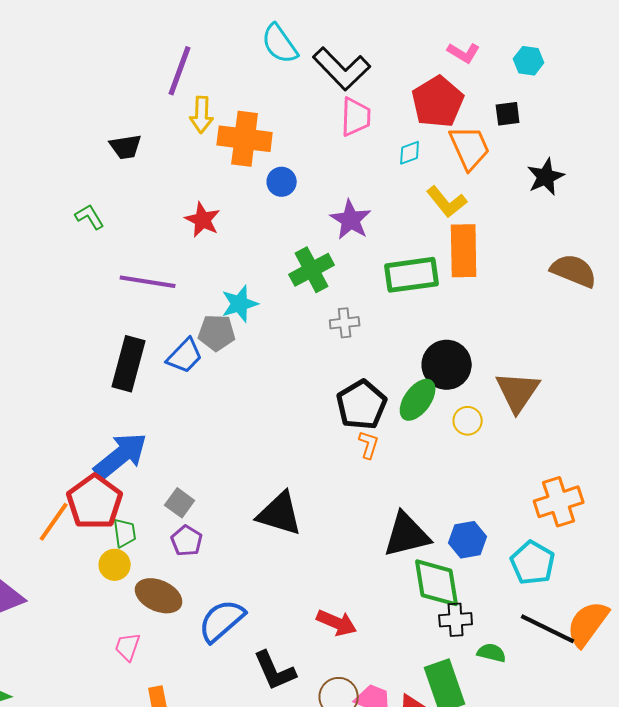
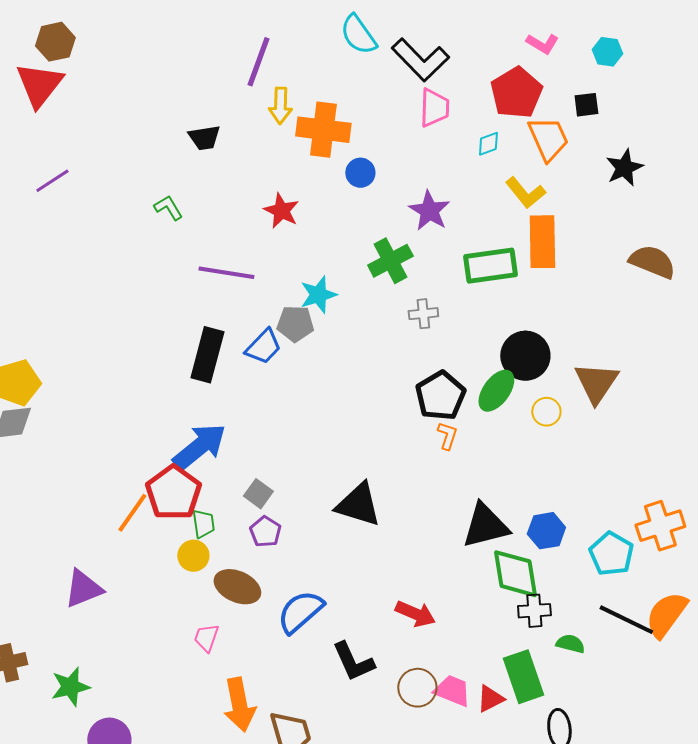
orange cross: (559, 502) -> (660, 526), moved

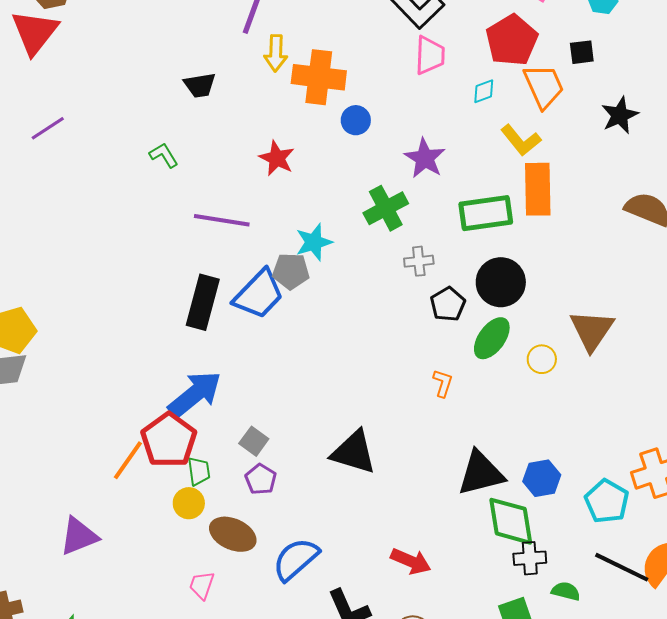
blue trapezoid: (263, 347) -> (259, 294), size x1.4
black circle: (525, 356) -> (501, 282), moved
black pentagon: (440, 396) -> (448, 304), moved, size x0.7

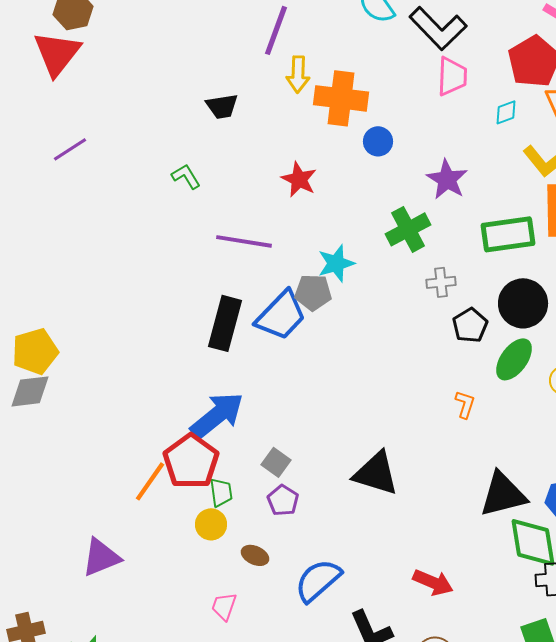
brown ellipse: (233, 534) -> (255, 555), size x0.6

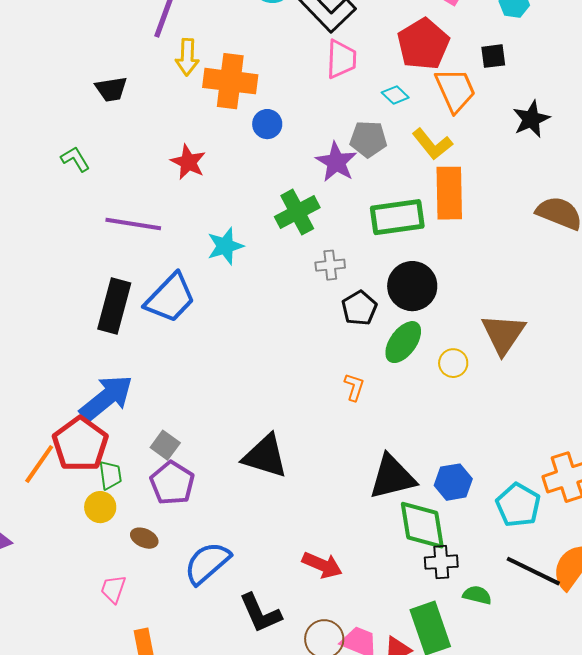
cyan diamond: (506, 112) -> (395, 95), turned 64
gray pentagon: (313, 292) -> (368, 139), moved
purple pentagon: (283, 500) -> (172, 483), size x1.4

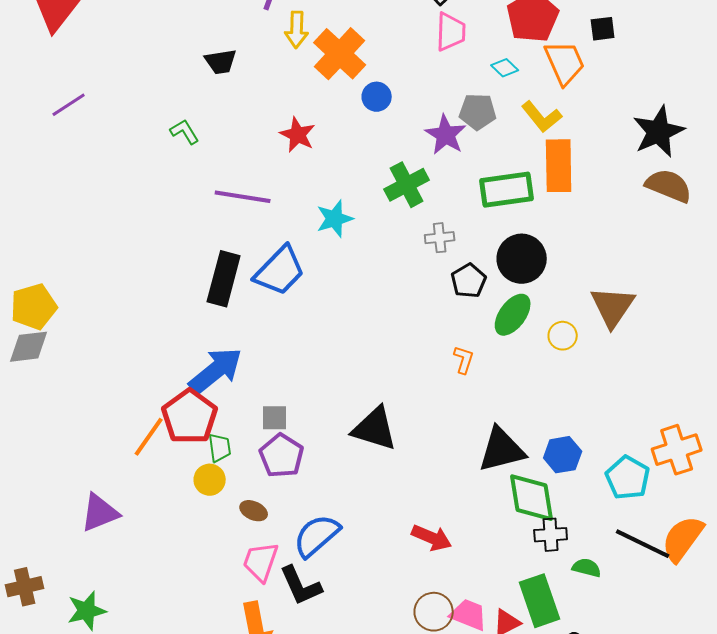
orange cross: (230, 81) -> (340, 54), turned 36
black star: (531, 119) -> (659, 132), moved, size x1.4
gray square: (165, 445) -> (275, 418), turned -36
pink trapezoid: (113, 589) -> (261, 562), moved, size x1.4
black L-shape: (260, 613) -> (301, 586), moved

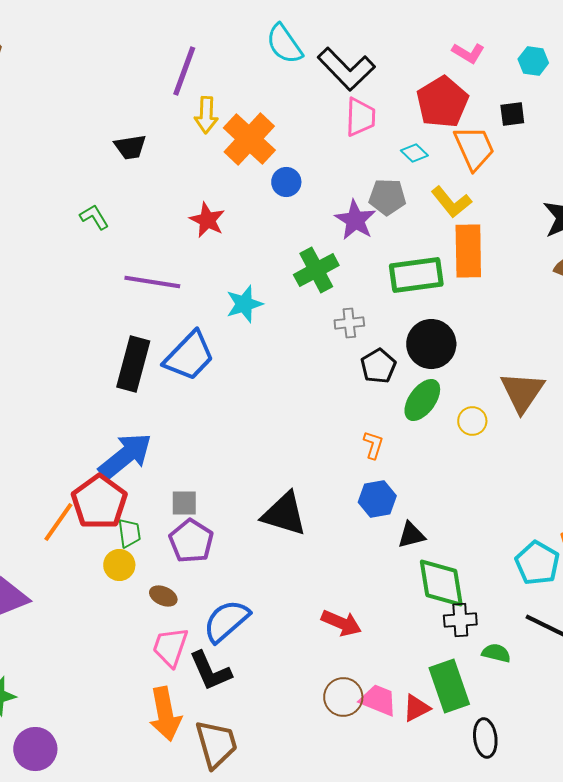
black triangle: (502, 450) -> (411, 535), size x0.6
blue hexagon: (563, 455) -> (377, 499), moved

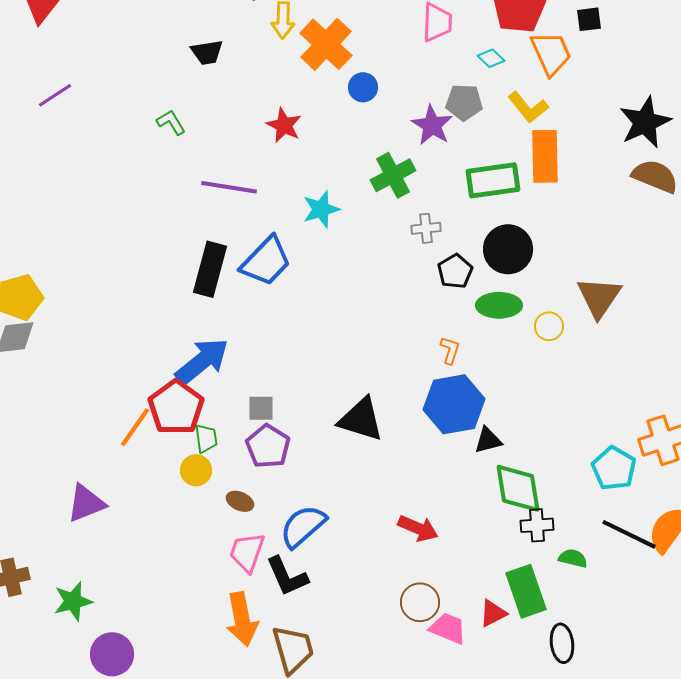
green ellipse: (422, 400) -> (499, 305), turned 54
blue hexagon: (377, 499) -> (454, 404), size x1.6
pink trapezoid: (378, 700) -> (448, 628), moved

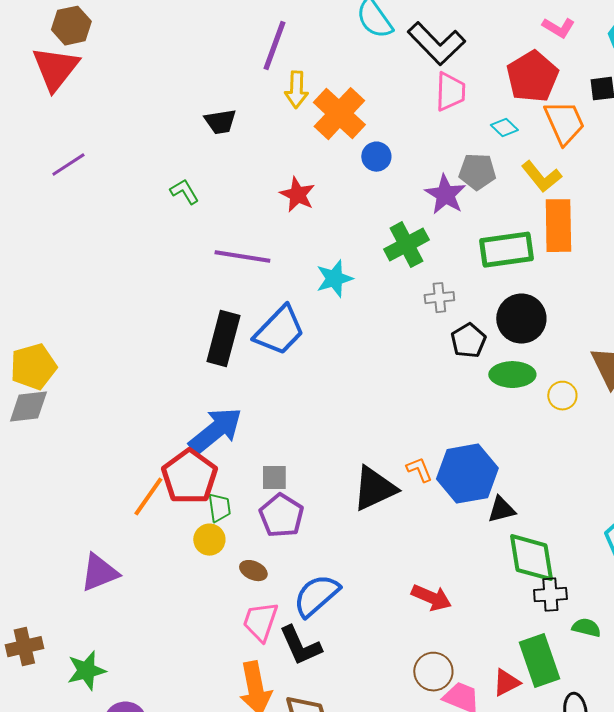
orange L-shape: (450, 350) -> (419, 470), moved, turned -40
black triangle: (361, 419) -> (374, 489), turned -42

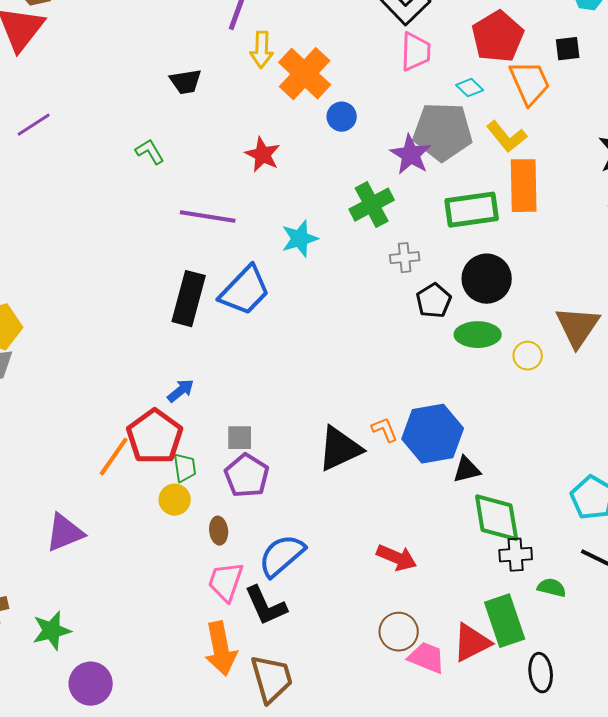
gray pentagon: (477, 172) -> (443, 132), size x1.6
blue arrow: (215, 431) -> (181, 391), size x0.5
brown ellipse: (253, 571) -> (219, 531), turned 60
red triangle: (506, 683) -> (472, 643), size x1.4

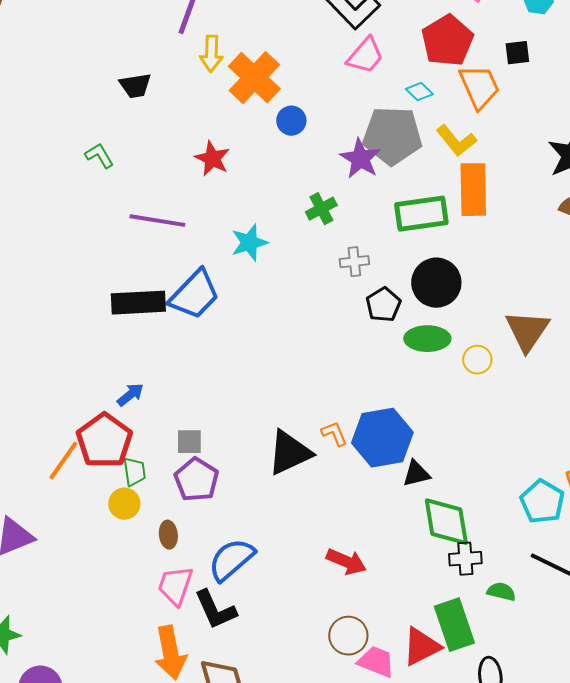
pink trapezoid: (416, 52) -> (365, 56), turned 39
green cross: (372, 205) -> (321, 209), size x0.7
black rectangle: (189, 299) -> (138, 303), turned 72

